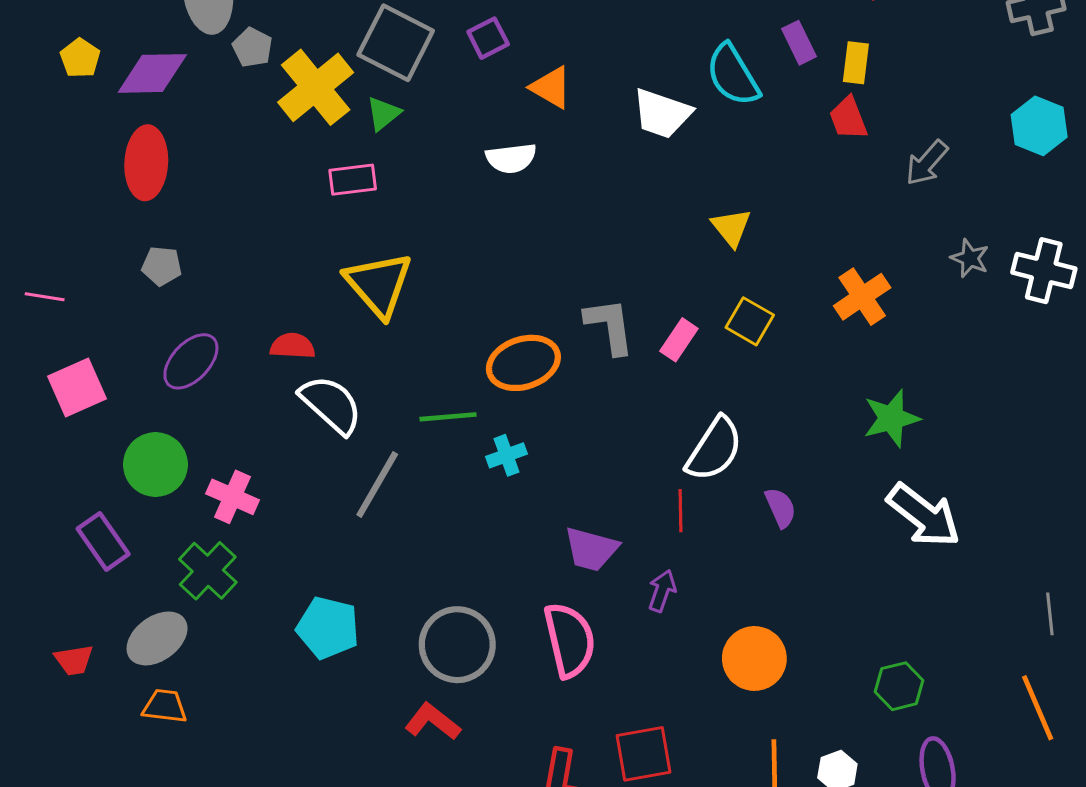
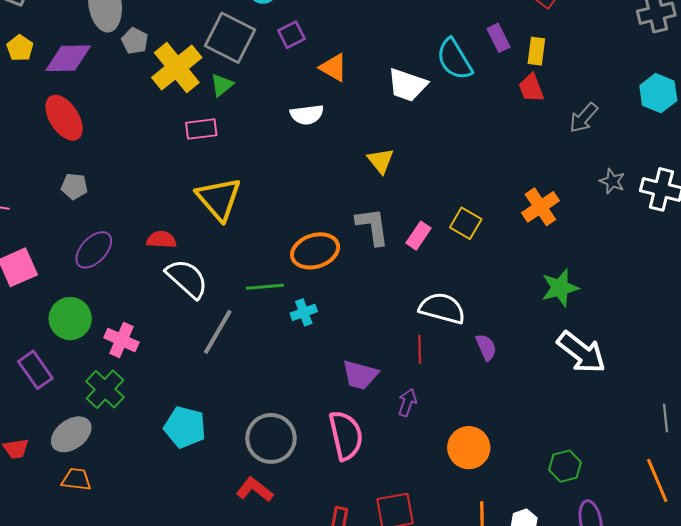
red ellipse: (146, 163) -> (64, 118), turned -36
yellow triangle: (731, 227) -> (381, 161), moved
white semicircle: (714, 449) -> (442, 308), turned -108

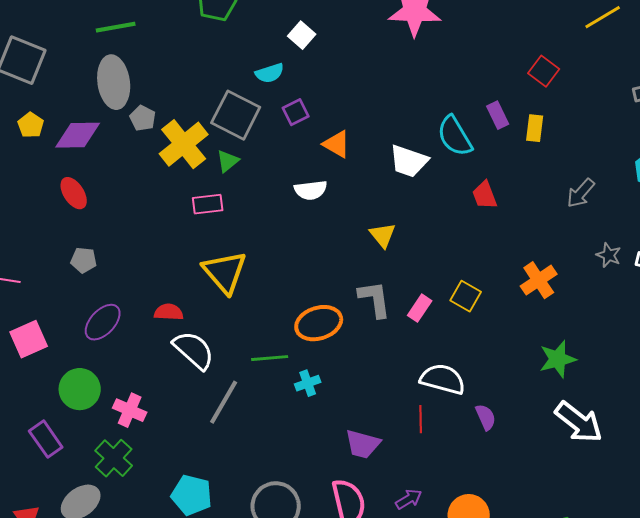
red trapezoid: (531, 88) -> (485, 195), moved
red ellipse: (64, 118) -> (74, 193), size x0.7
purple arrow: (407, 403) -> (409, 499), moved, turned 40

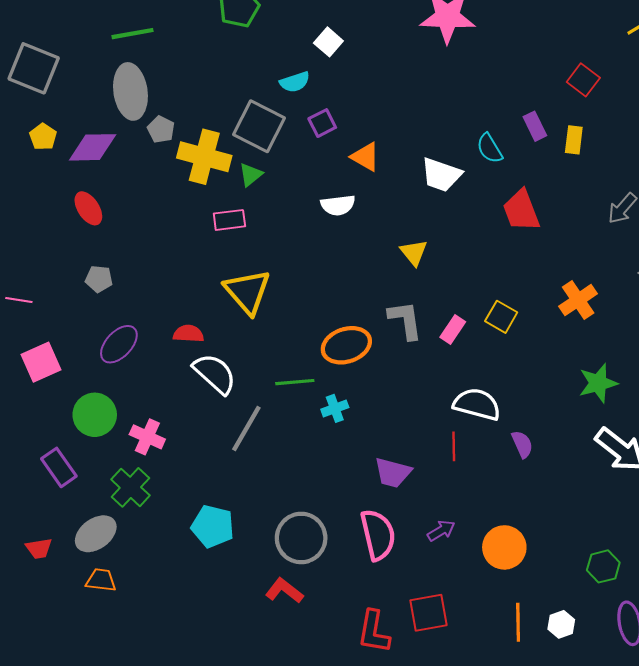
cyan semicircle: (455, 136) -> (490, 148), size x0.7
yellow cross: (184, 144) -> (204, 157), turned -36
red trapezoid: (485, 195) -> (521, 210), size x1.4

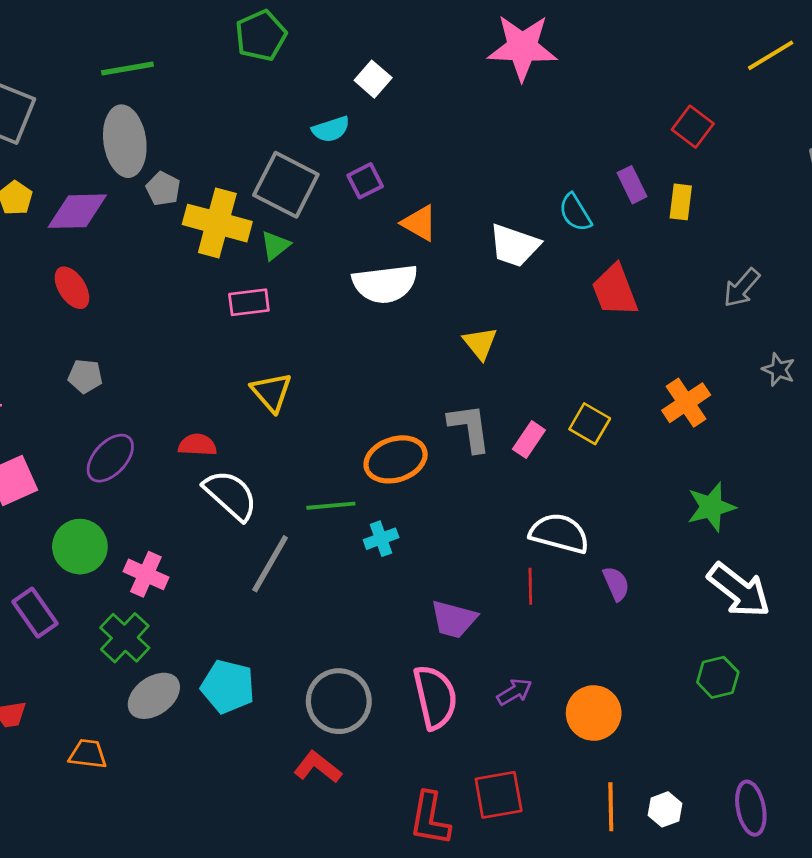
white semicircle: (338, 205) -> (385, 284), size x1.5
yellow triangle: (247, 292) -> (271, 392), size x0.7
gray ellipse: (96, 534) -> (154, 696), moved
green hexagon: (603, 566) -> (718, 677), moved

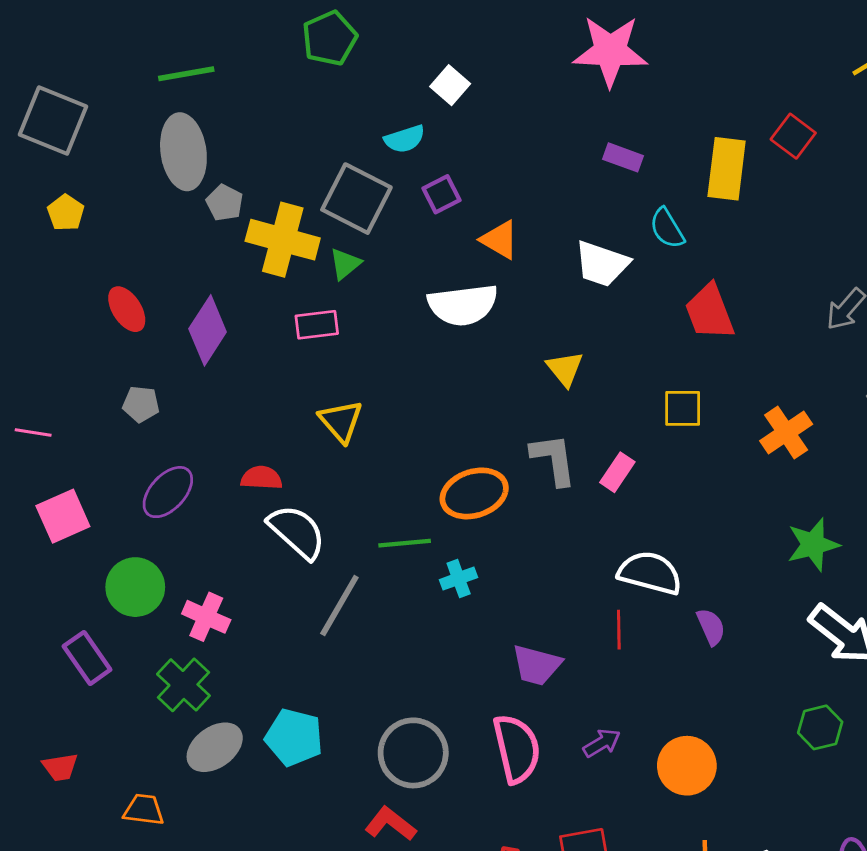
purple rectangle: (632, 185) -> (623, 157), moved, turned -44
yellow rectangle: (681, 202) -> (727, 169), moved, size x1.6
purple diamond: (77, 211) -> (208, 330), moved, turned -56
yellow square: (590, 424) -> (683, 408), moved, turned -30

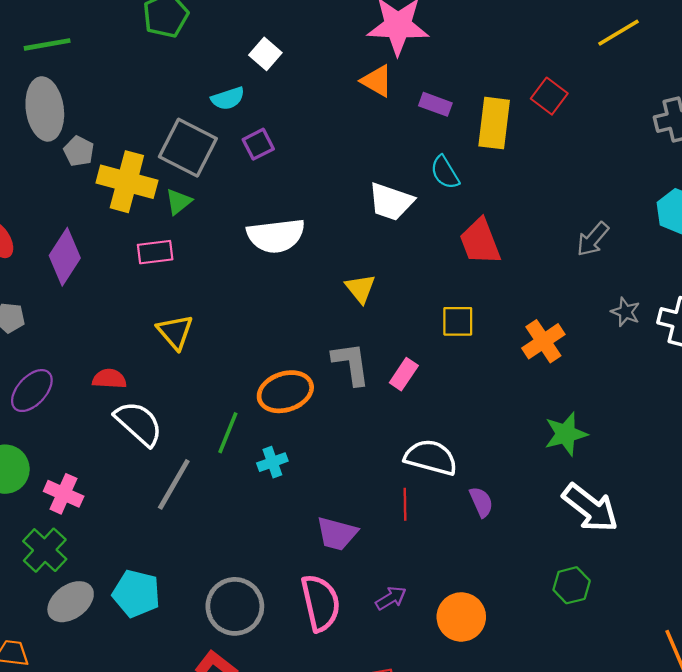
purple rectangle: (623, 157) -> (435, 104), moved
orange triangle: (500, 240) -> (377, 81), moved
green line: (405, 543) -> (228, 433), turned -63

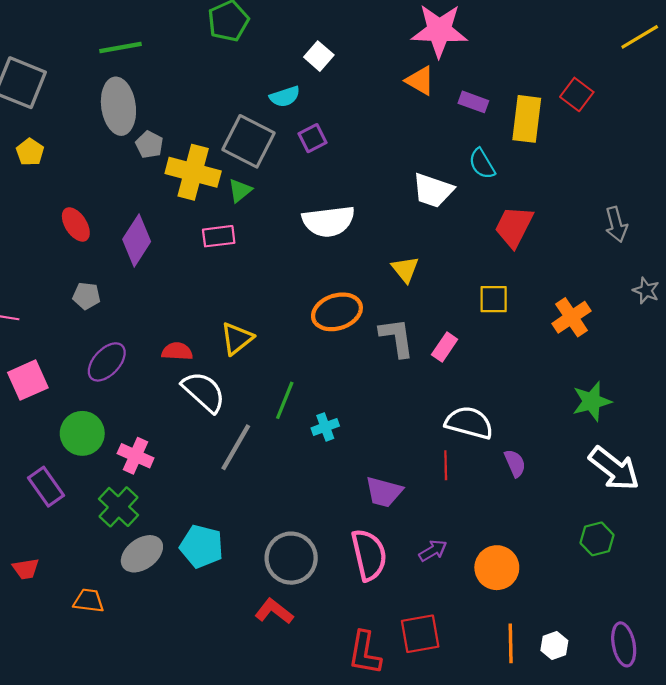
gray arrow: (593, 239) -> (616, 224), turned -56
red trapezoid: (480, 242) -> (514, 227), turned 48
yellow triangle: (175, 332) -> (237, 339), moved, turned 33
orange ellipse: (285, 392) -> (337, 312), moved

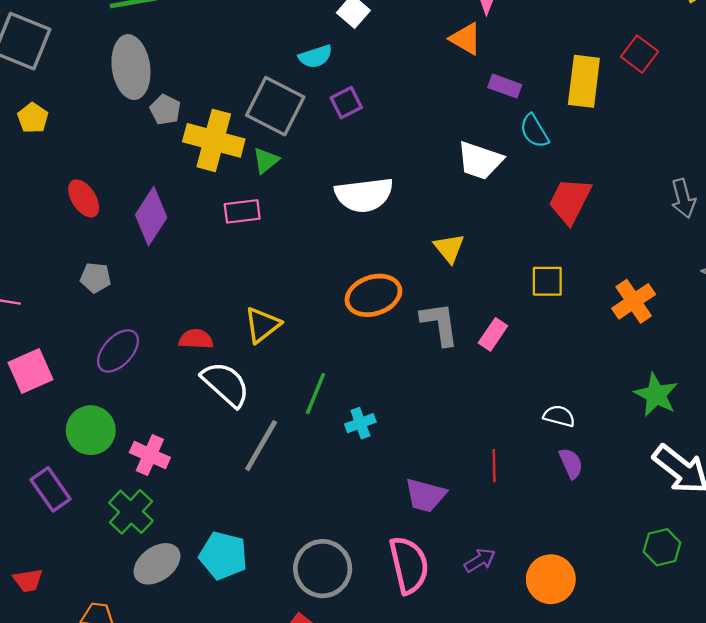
purple rectangle: (473, 102) -> (505, 86), moved
green star: (592, 401) -> (656, 395), turned -30
white semicircle: (469, 423) -> (559, 416), moved, size x0.6

